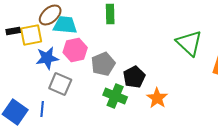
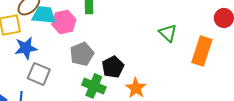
green triangle: (189, 43) -> (168, 33), size x0.7
pink hexagon: (75, 50) -> (64, 22), moved

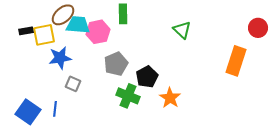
green triangle: (168, 33) -> (182, 30), moved
gray square: (39, 74) -> (73, 84), size x0.7

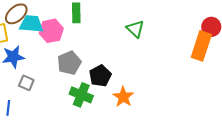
orange rectangle: (236, 61) -> (201, 46), moved

